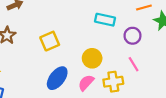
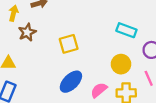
yellow circle: (92, 58) -> (121, 64), moved

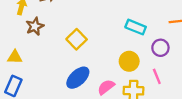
yellow square: (69, 44) -> (77, 39), turned -30

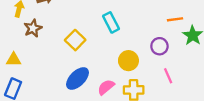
cyan rectangle: (136, 27) -> (111, 22), moved, turned 42
pink line: (157, 76) -> (168, 76), moved

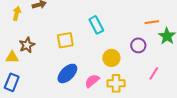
brown star: (33, 28) -> (27, 45), moved
yellow square: (75, 40) -> (65, 40), turned 36
pink line: (168, 76) -> (154, 73), moved, turned 56

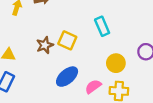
yellow square: (65, 40) -> (67, 40), turned 30
brown star: (27, 45) -> (45, 45), moved

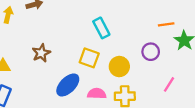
yellow square: (67, 40) -> (89, 58), moved
pink semicircle: (93, 87) -> (97, 94), turned 42

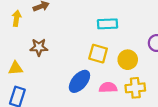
cyan rectangle: (101, 28) -> (107, 24), turned -60
brown star: (41, 53) -> (39, 47), moved, turned 30

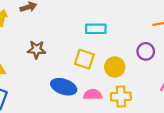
brown star: (39, 47) -> (37, 50), moved
blue ellipse: (79, 81) -> (64, 87), turned 65

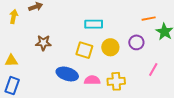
yellow circle: (115, 67) -> (110, 47), moved

